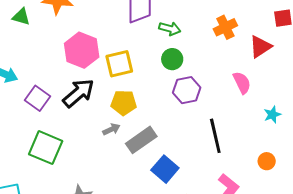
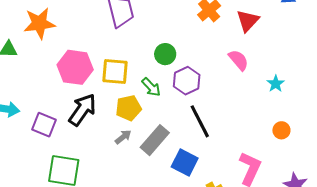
green arrow: (170, 29) -> (151, 87), moved, turned 45
yellow square: (119, 64) -> (115, 71), turned 32
black line: (215, 136) -> (200, 121), moved

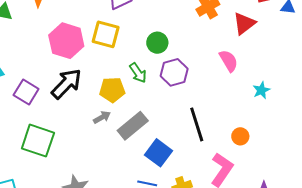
yellow square: (115, 71) -> (106, 34), moved
black line: (200, 121) -> (197, 124), moved
orange circle: (281, 130) -> (240, 136), moved

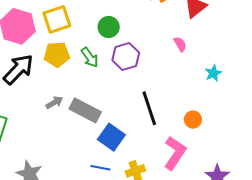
yellow square: (106, 34) -> (57, 19), turned -32
pink semicircle: (229, 61) -> (180, 44), size x0.7
yellow pentagon: (112, 90) -> (57, 54), moved
gray rectangle: (133, 126) -> (85, 110), turned 68

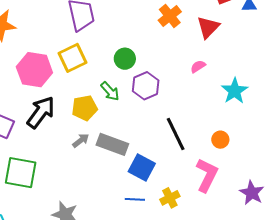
pink semicircle: (180, 44) -> (198, 66), turned -84
yellow pentagon: (57, 54) -> (85, 108), moved
cyan star: (213, 73) -> (235, 91), size x1.5

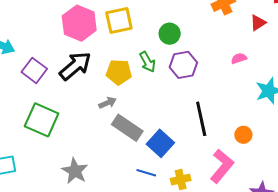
red triangle: (208, 27) -> (258, 23), size x0.7
gray rectangle: (112, 144) -> (127, 128), moved

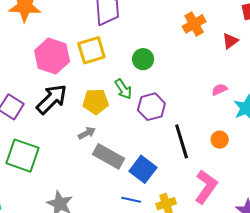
pink semicircle: (239, 58) -> (219, 89), moved
purple hexagon: (183, 65) -> (151, 107), moved
orange circle: (243, 135) -> (220, 140), moved

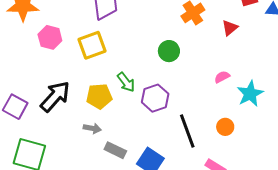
pink hexagon: (52, 56) -> (50, 37), moved, size x0.7
green circle: (143, 59) -> (169, 51), moved
gray arrow: (87, 133) -> (92, 128), turned 42
gray rectangle: (109, 156) -> (115, 150), size x0.7

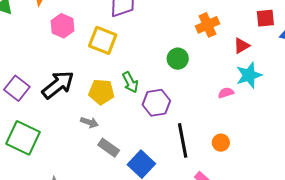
yellow square: (92, 45) -> (103, 40), turned 32
cyan star: (250, 94) -> (249, 75), moved

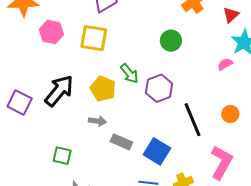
yellow pentagon: (101, 92) -> (103, 89), turned 30
green square: (23, 138) -> (62, 156), moved, size x0.6

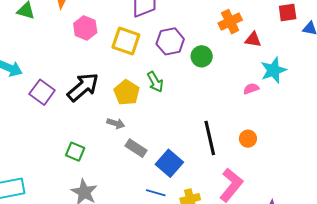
red triangle: (231, 15) -> (253, 40), moved, turned 42
purple hexagon: (159, 88) -> (170, 41), moved

